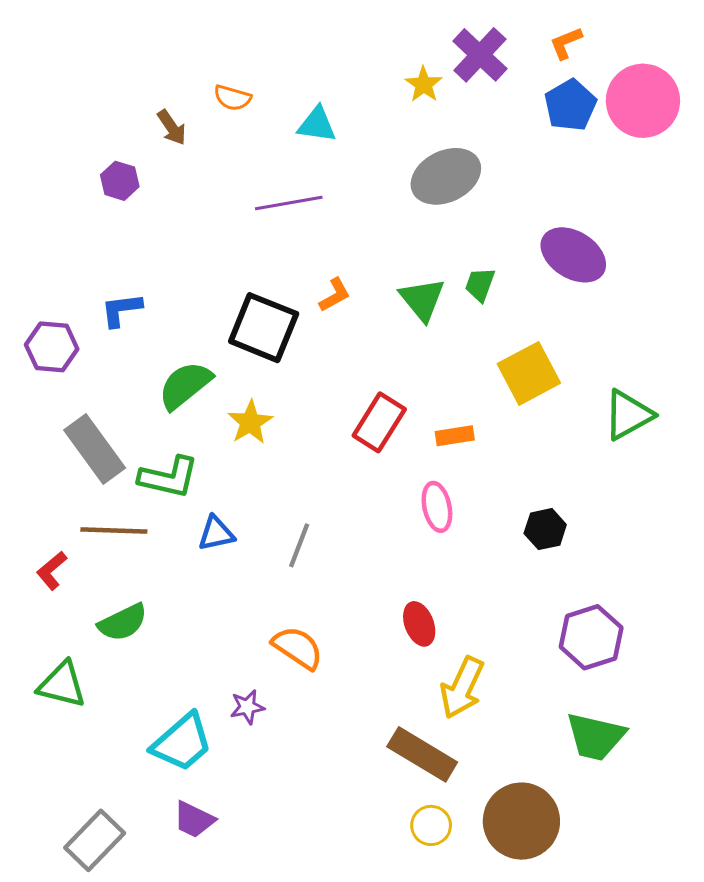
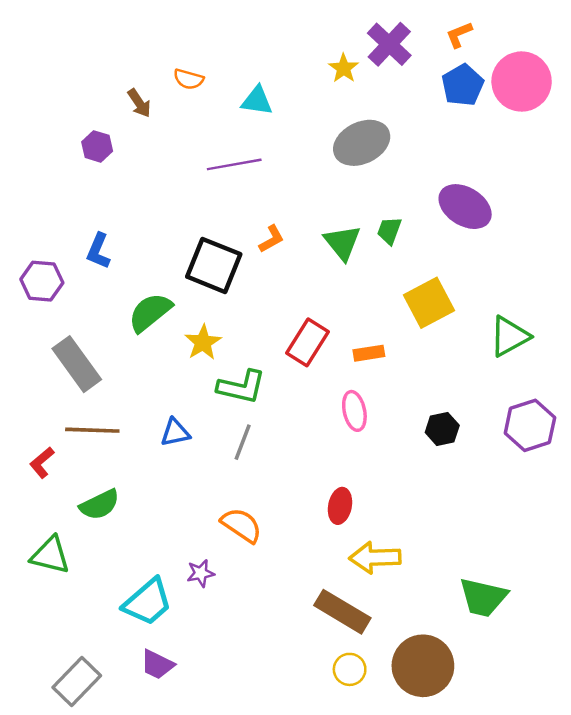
blue L-shape: (121, 310) -> (98, 251), turned -60
green L-shape: (169, 477) -> (241, 387), moved
red ellipse: (419, 624) -> (340, 506), turned 32
purple hexagon: (591, 637) -> (530, 425), moved
yellow arrow: (462, 688) -> (375, 558), turned 63

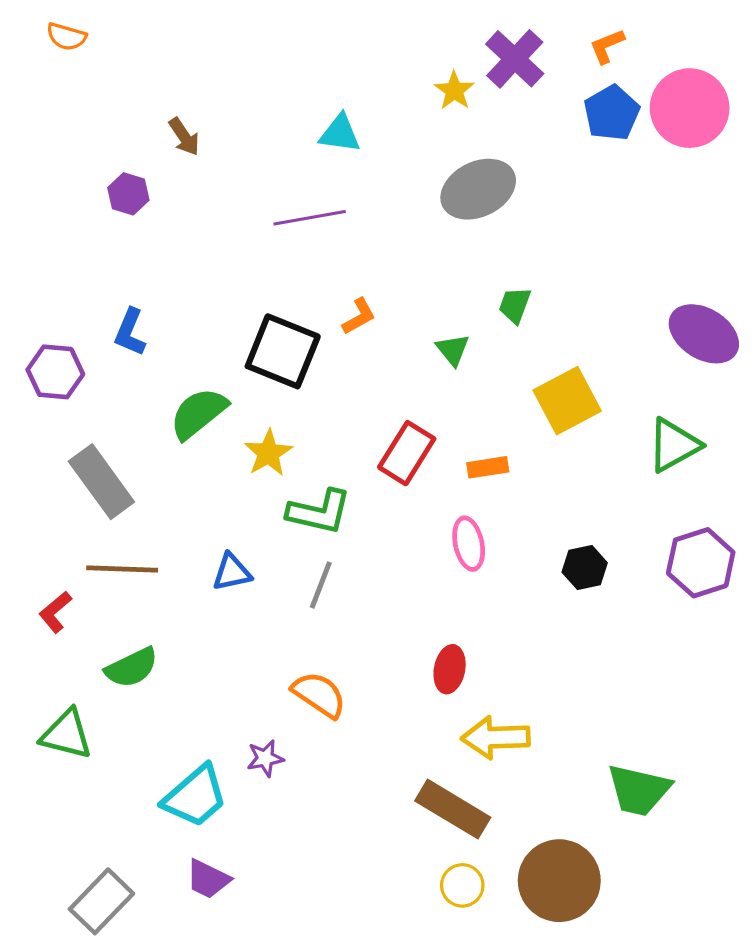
orange semicircle: (189, 79) -> (66, 37), moved
purple ellipse: (465, 207) -> (704, 334), moved
green triangle: (342, 243) -> (453, 350), moved, size x0.7

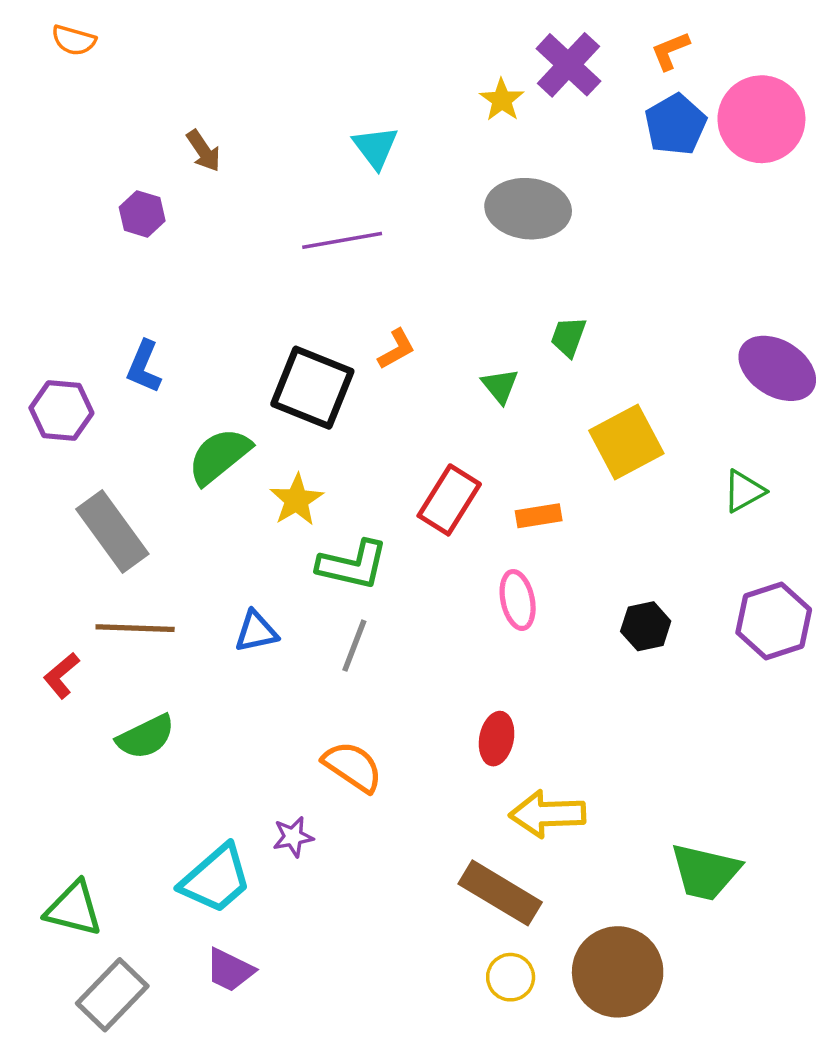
cyan triangle: (340, 134) -> (375, 147), turned 45
gray ellipse: (478, 189) -> (528, 209), turned 32
green triangle: (674, 445) -> (744, 491), size x0.7
green triangle: (66, 734) -> (74, 909), moved

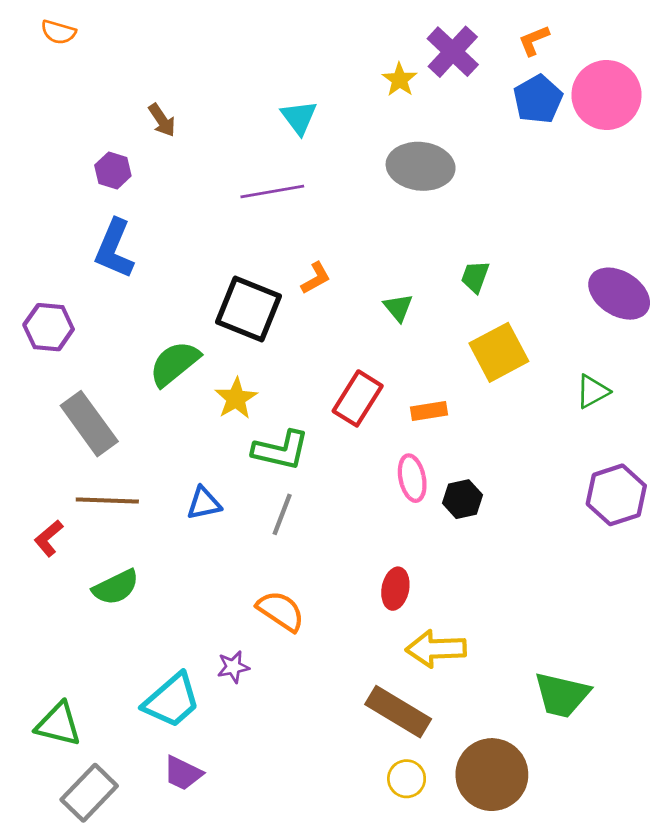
green trapezoid: (568, 337) -> (475, 277), moved
blue L-shape: (144, 367) -> (114, 249), moved, size x1.4
black hexagon: (646, 626) -> (463, 499), moved

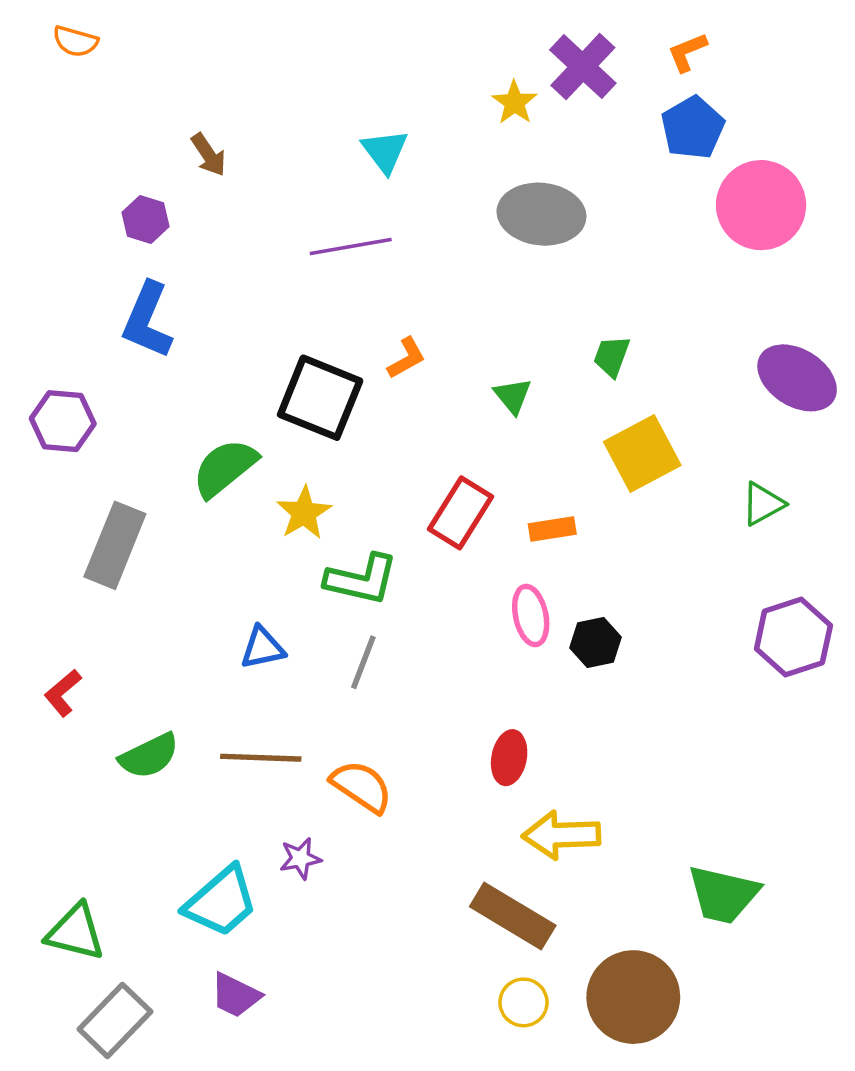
pink circle: (607, 95) -> (761, 205), moved
gray rectangle: (89, 424) -> (115, 545), turned 58
brown line: (107, 500) -> (261, 758), moved

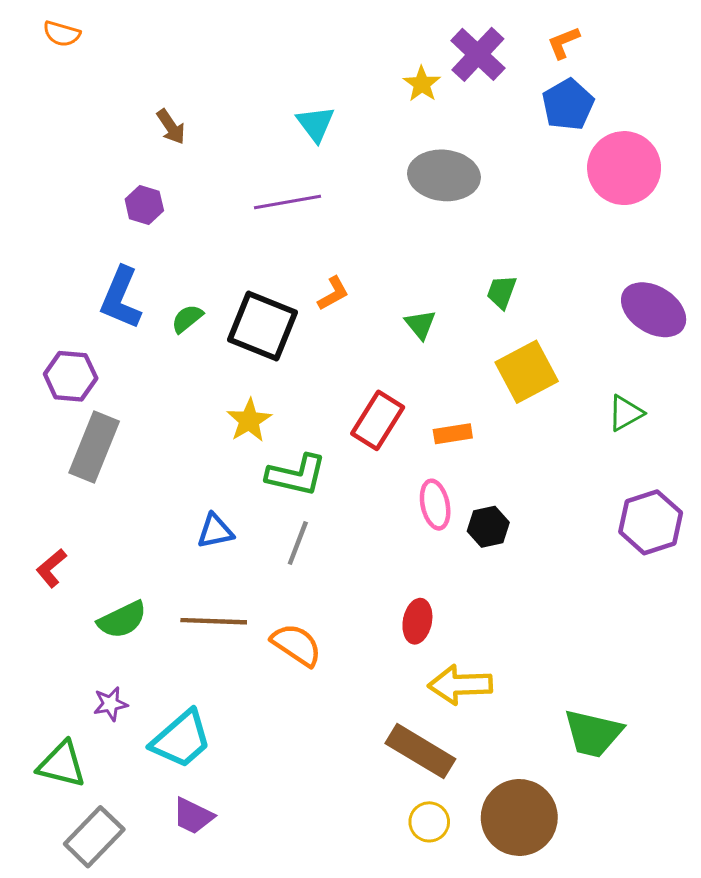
purple hexagon: (146, 220) -> (144, 205), moved
blue L-shape: (147, 320) -> (121, 298), moved
purple hexagon: (63, 421) -> (71, 376), moved
green semicircle: (225, 468) -> (187, 319), moved, size x0.6
purple star: (300, 858) -> (110, 704), moved

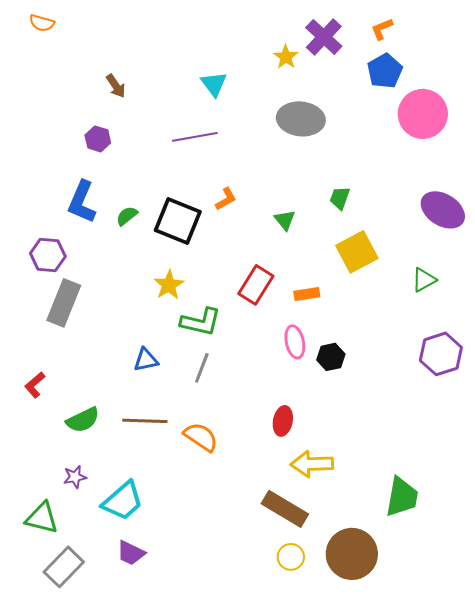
green trapezoid: (593, 733) -> (402, 497), turned -93

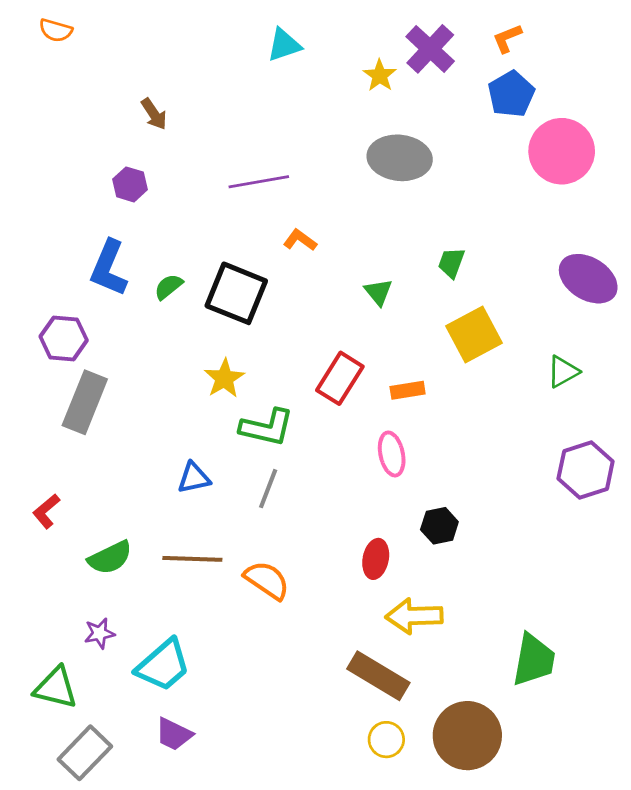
cyan triangle: (214, 84) -> (284, 45), moved, turned 48
orange L-shape: (226, 199) -> (300, 240), moved, turned -115
black hexagon: (331, 357) -> (439, 526), moved

